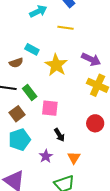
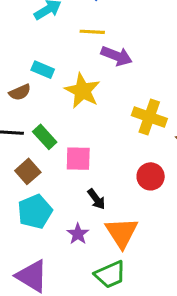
purple arrow: (91, 59) -> (117, 56), moved
orange triangle: (74, 158) -> (122, 233), size x1.6

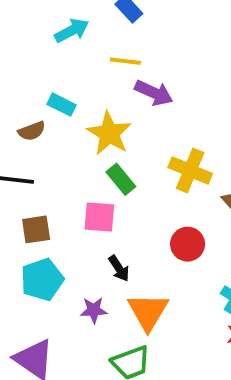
green rectangle: (45, 137) -> (121, 179), moved
brown square: (28, 171) -> (36, 229), turned 30
purple star: (78, 234) -> (94, 310), turned 30

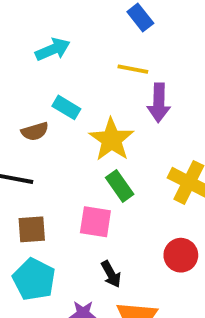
cyan arrow: (72, 31) -> (53, 49), moved
purple arrow: (154, 93) -> (159, 103), turned 63
cyan pentagon: (42, 279) -> (34, 279), turned -30

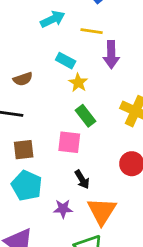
cyan arrow: (53, 49) -> (53, 19), moved
cyan rectangle: (66, 107) -> (66, 61), moved
yellow star: (111, 140) -> (78, 83), size x0.6

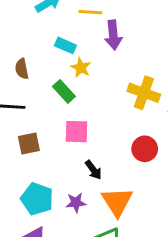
brown semicircle: (23, 79) -> (22, 69), turned 102
green rectangle: (86, 116) -> (64, 91), moved
cyan pentagon: (27, 186) -> (37, 199), moved

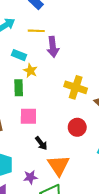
green rectangle: (64, 91) -> (19, 88), turned 42
purple star: (76, 203) -> (30, 177), moved

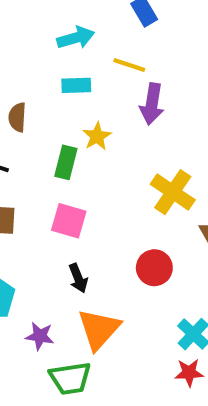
cyan rectangle: (19, 55) -> (76, 85), moved, turned -40

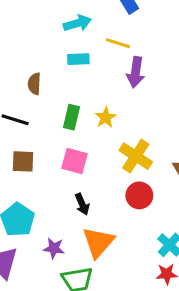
yellow star: (97, 136) -> (106, 117), moved
yellow cross: (173, 192) -> (136, 156), moved

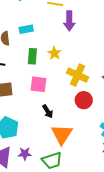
cyan rectangle: (78, 59) -> (26, 29), moved
purple star: (54, 248) -> (25, 154), moved

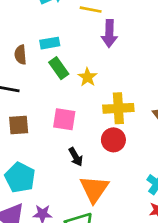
green rectangle: (32, 56) -> (59, 68), moved, turned -42
yellow cross: (78, 75) -> (118, 108), turned -30
red circle: (84, 100) -> (113, 140), moved

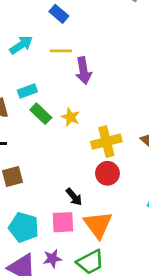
pink square: (64, 119) -> (63, 222), moved

